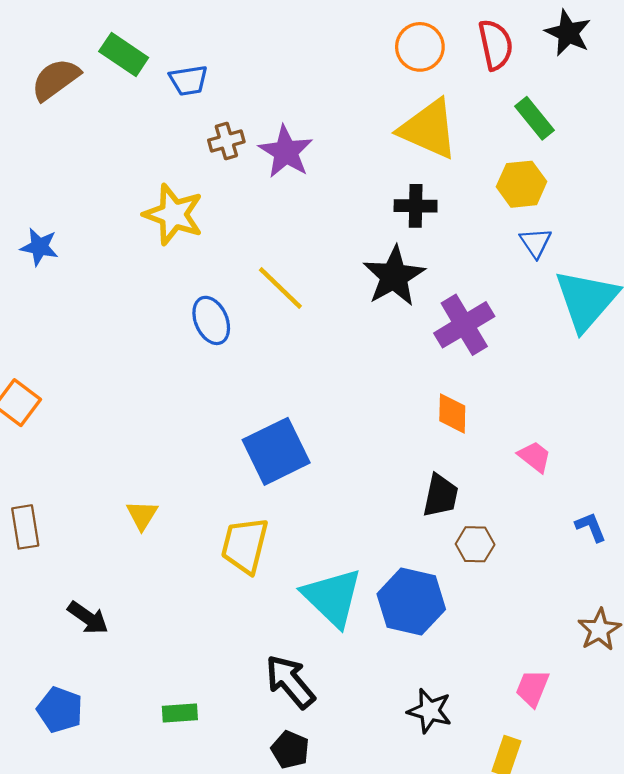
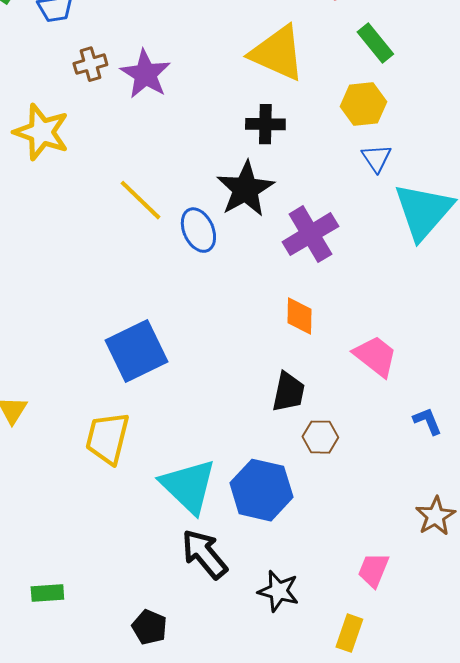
blue ellipse: (211, 320) -> (198, 230), moved
pink trapezoid: (535, 457) -> (375, 356), size x1.4
black arrow: (290, 682) -> (204, 554), moved

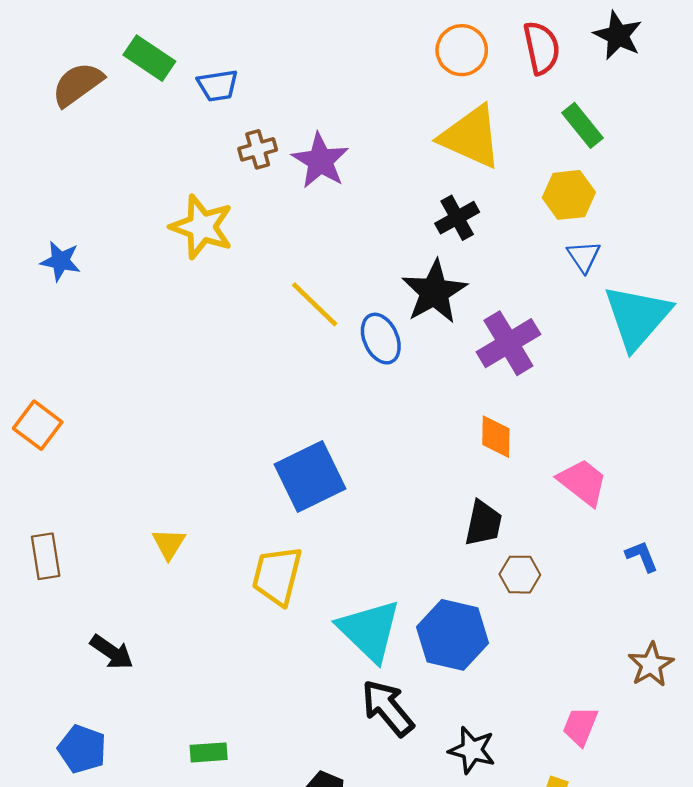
black cross: (265, 124) -> (457, 218), turned -30

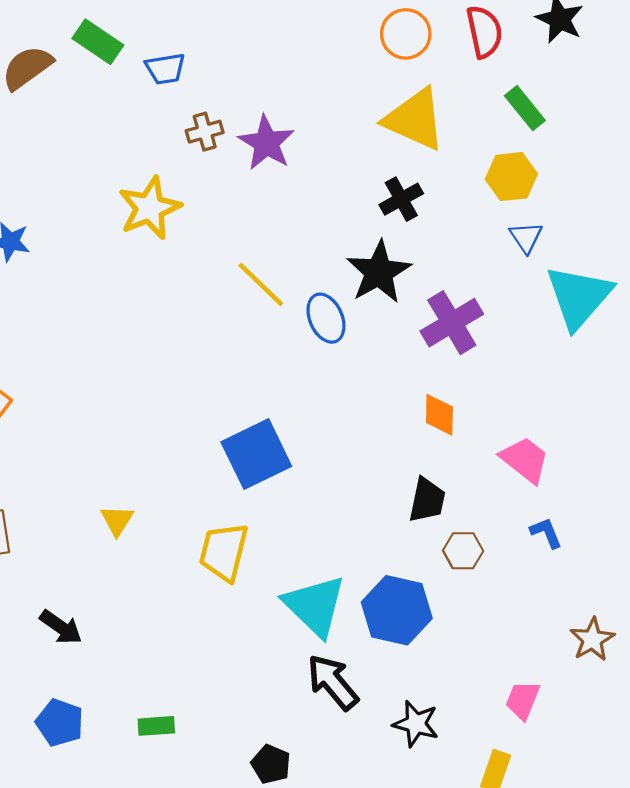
yellow star: (202, 227) -> (150, 208), turned 30
blue L-shape: (642, 556) -> (546, 533), moved
blue pentagon: (82, 749) -> (60, 723), moved

